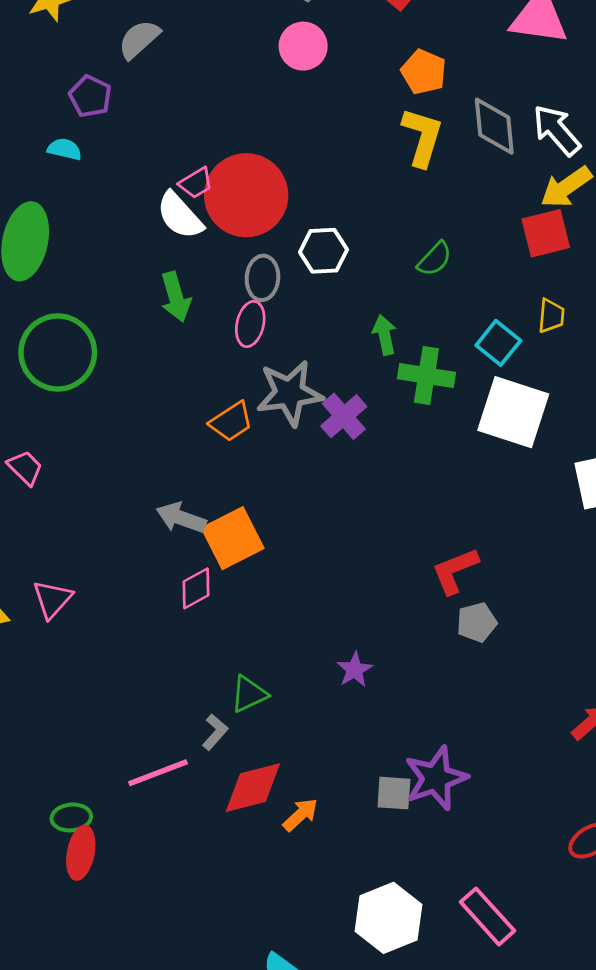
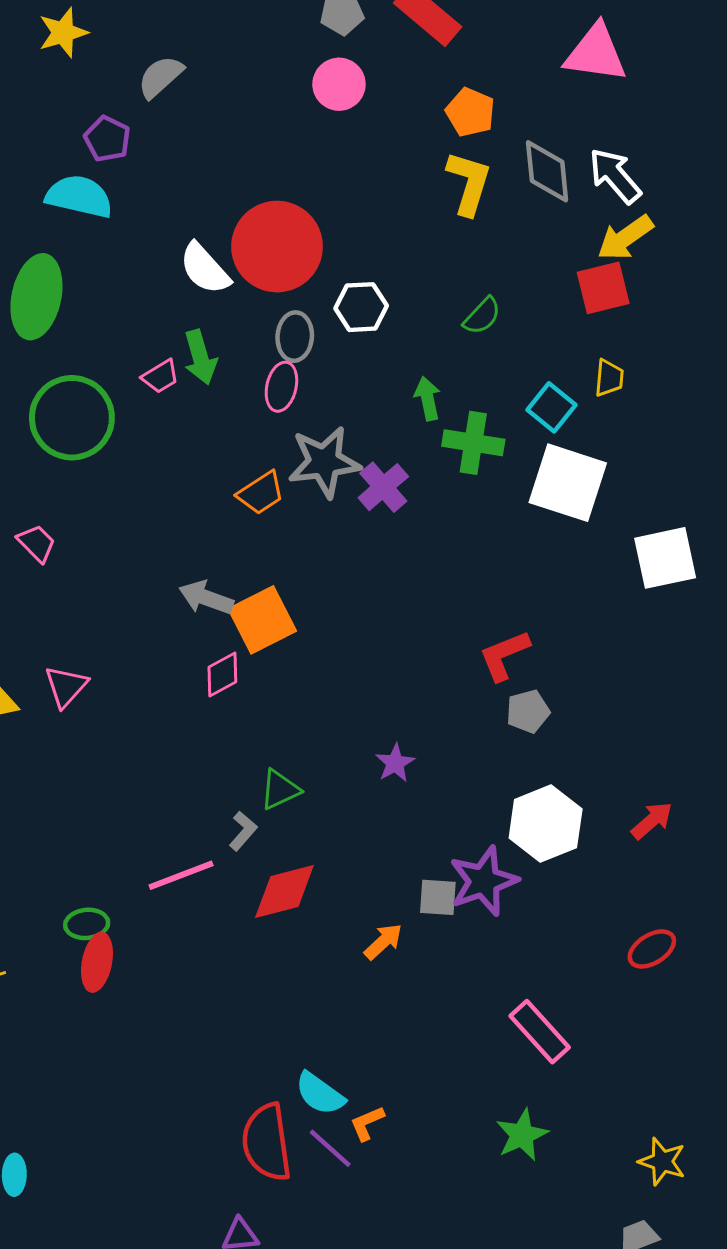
cyan semicircle: (65, 149) -> (79, 196), size x1.8
pink trapezoid: (196, 183) -> (160, 376), moved
orange arrow: (300, 815) -> (383, 942), moved
white hexagon: (389, 918) -> (546, 824), moved

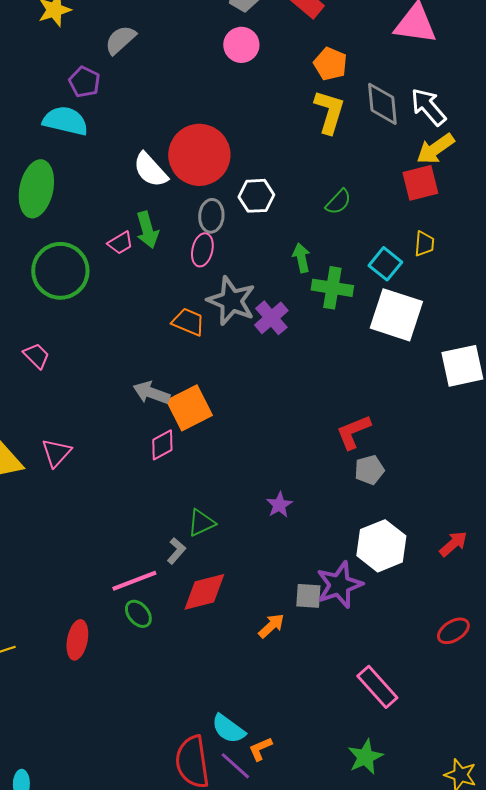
gray star: (324, 462) -> (231, 301), turned 30
orange trapezoid: (261, 493) -> (188, 322), turned -124
green ellipse: (87, 924) -> (138, 614), moved, turned 56

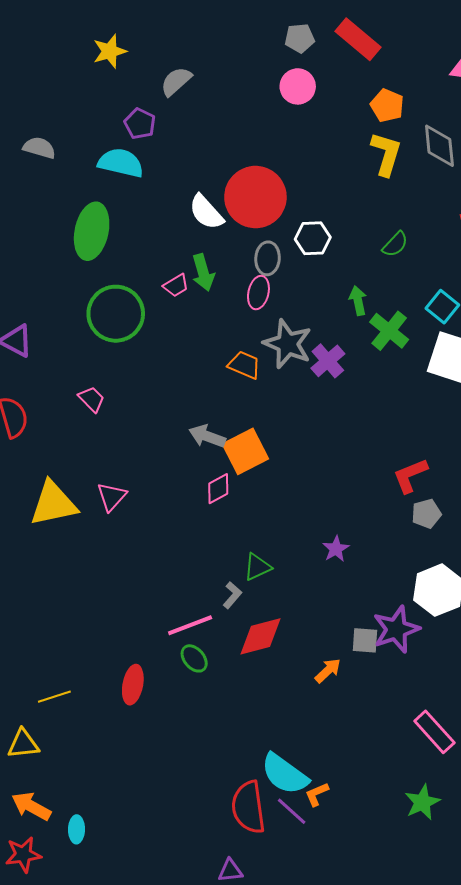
green cross: (332, 288) -> (389, 331), turned 30
cyan semicircle: (228, 729) -> (285, 774), size x1.4

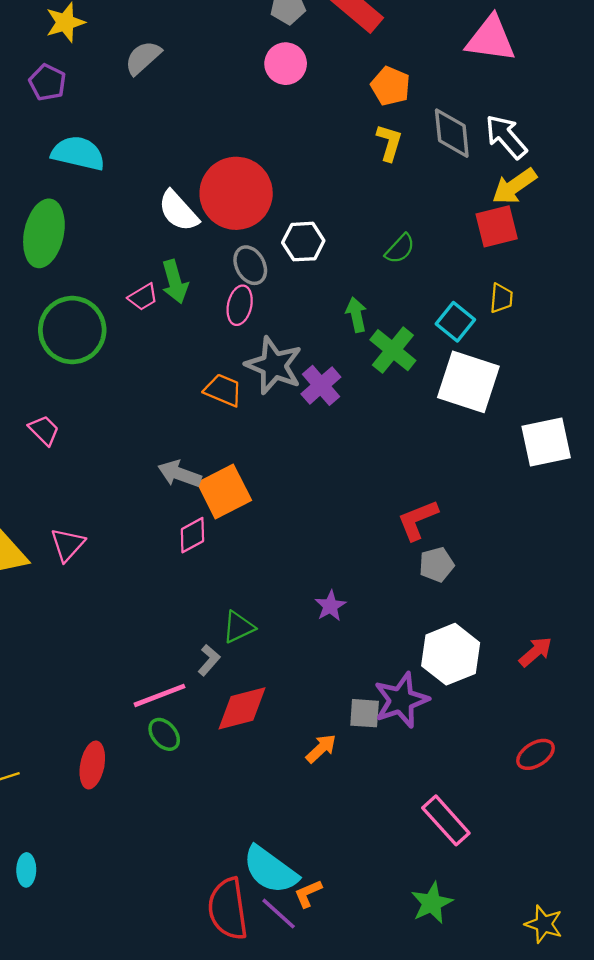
purple pentagon: (140, 124) -> (47, 82), moved
yellow L-shape: (386, 154) -> (389, 143), size x0.7
gray ellipse: (268, 258) -> (250, 265), turned -32
cyan ellipse: (77, 829) -> (26, 870), moved

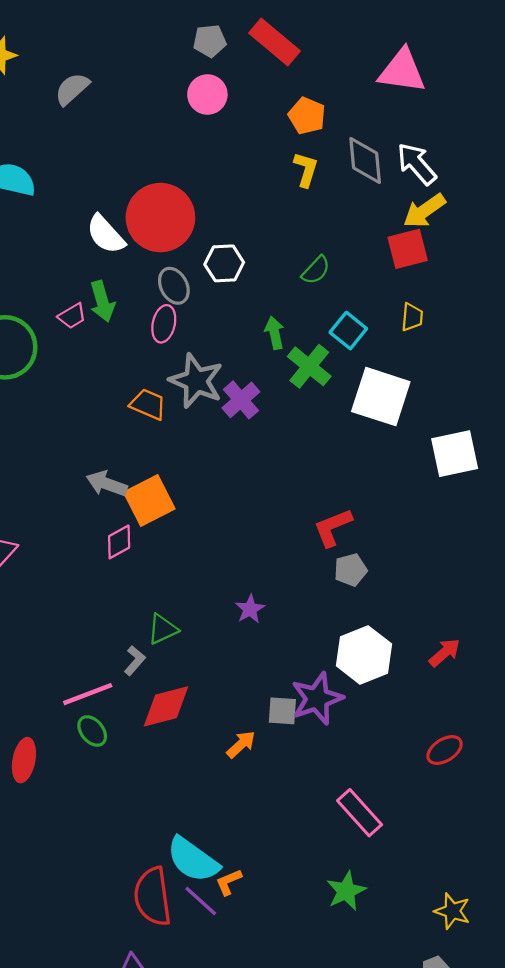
cyan square: (455, 322) -> (348, 331), moved

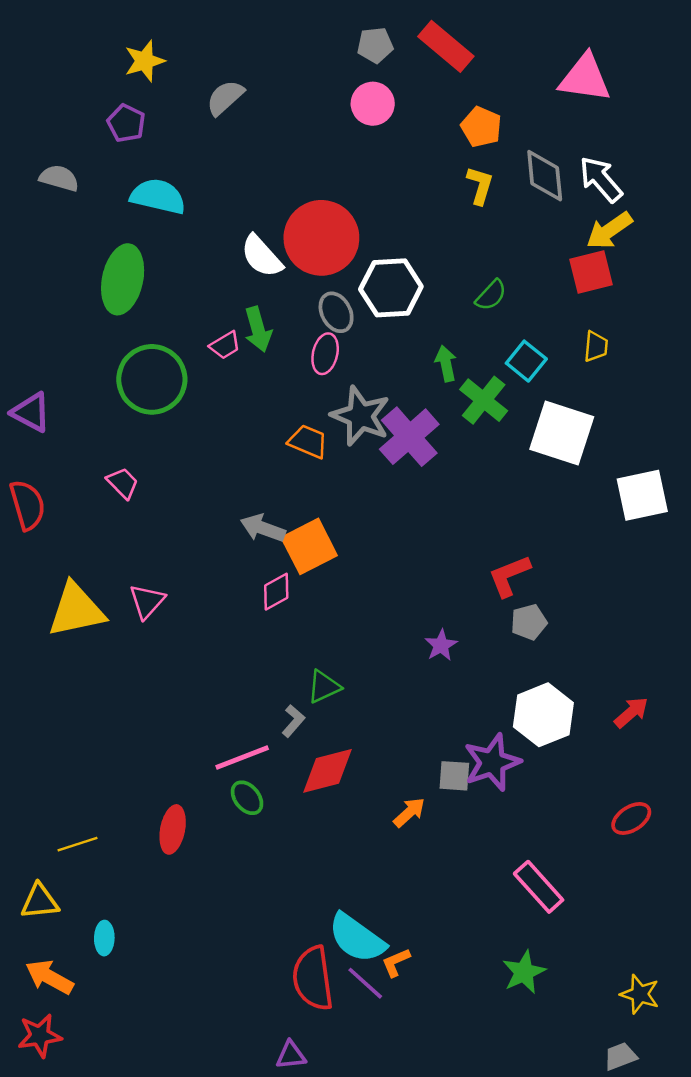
white hexagon: (224, 263) -> (391, 288), size x1.4
purple cross: (241, 400) -> (409, 437), size x1.4
purple star: (250, 609) -> (441, 645), moved

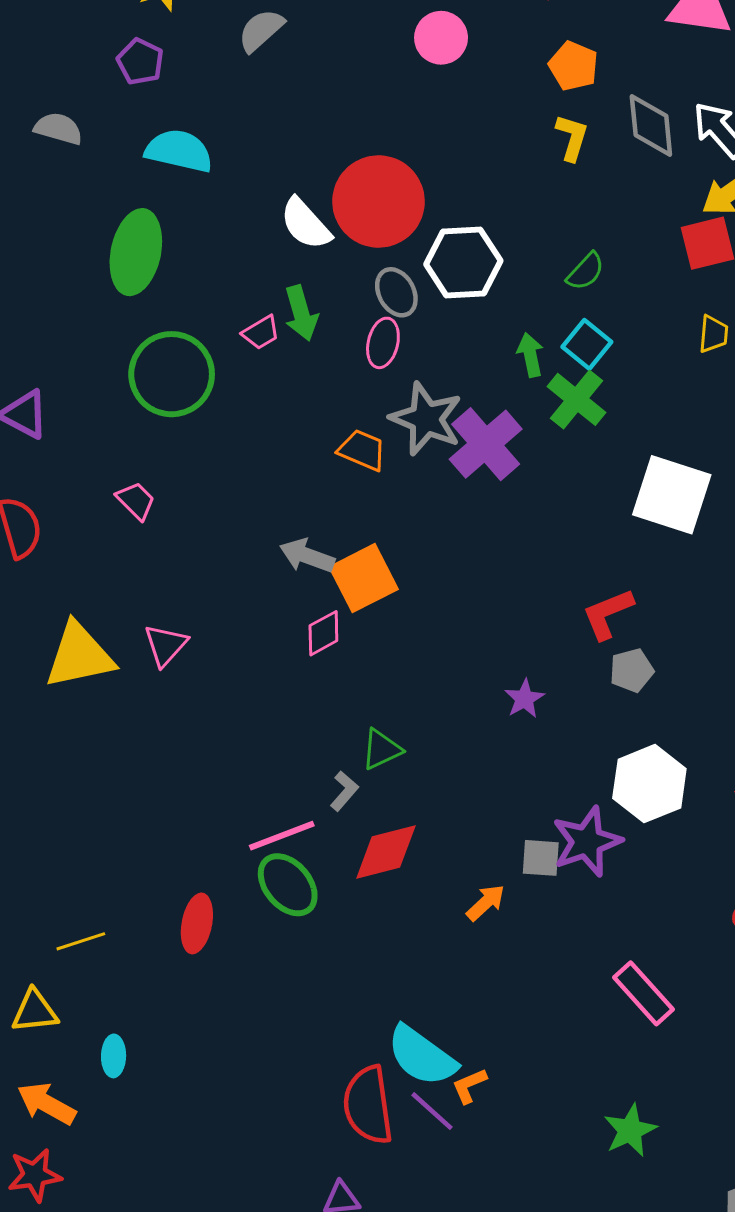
cyan square: (526, 361) -> (587, 344), moved
white square: (562, 433) -> (672, 495), moved
green ellipse: (247, 798) -> (288, 885), size x1.5
green star: (524, 972) -> (630, 1130), moved

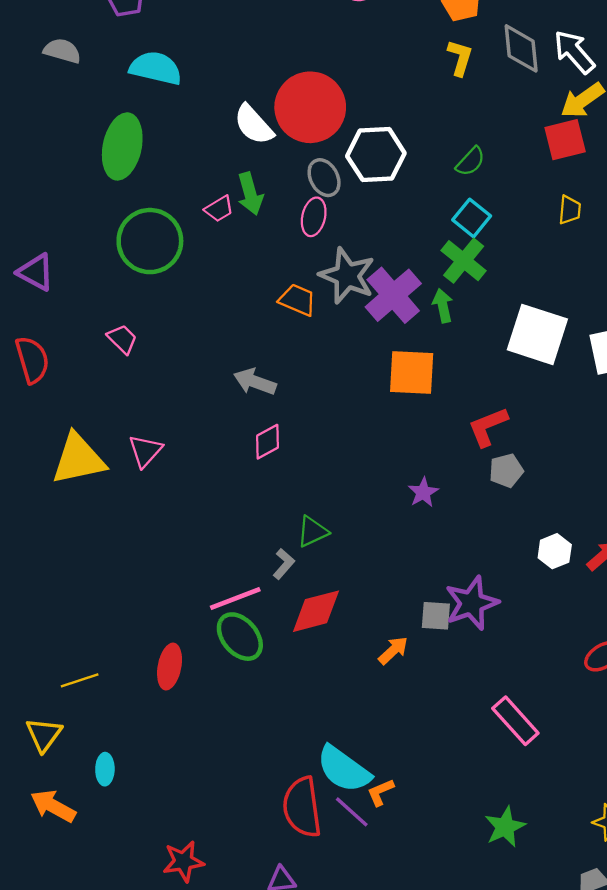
green arrow: (530, 355) -> (443, 306), moved
orange square: (364, 578) -> (412, 372), moved, turned 30
white hexagon: (649, 784) -> (555, 551), moved, size x0.6
yellow triangle: (35, 1011) -> (44, 735), turned -48
red star: (35, 1175) -> (183, 861), moved

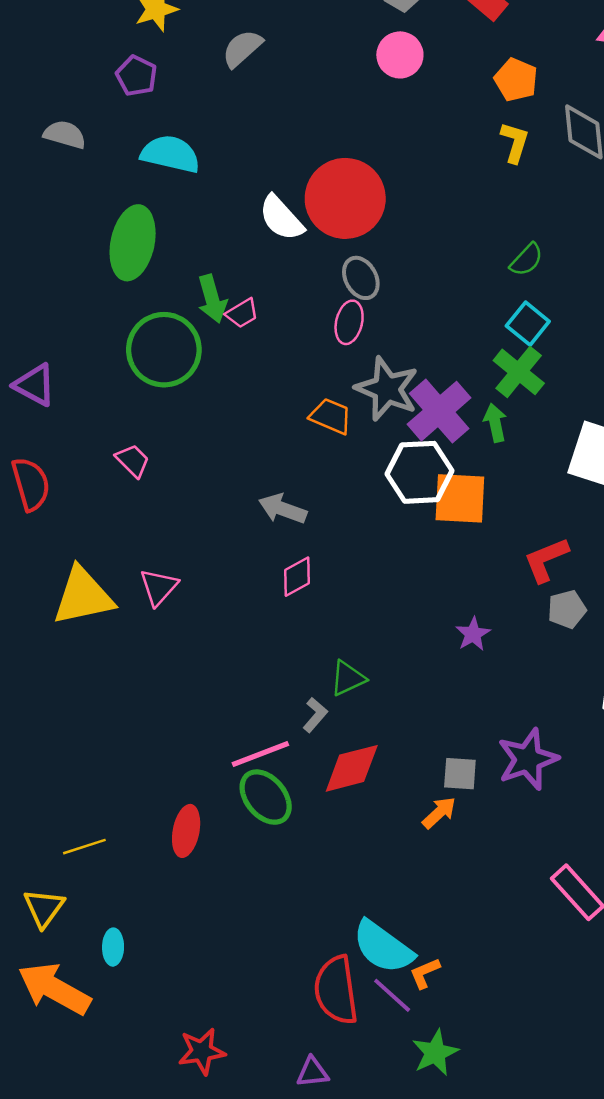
white hexagon: (376, 155) -> (420, 472), moved
green arrow: (250, 194) -> (212, 299), moved
gray square: (436, 616) -> (460, 774), moved
orange arrow: (53, 806) -> (54, 989), size x1.4
green star: (505, 827) -> (435, 1053), moved

